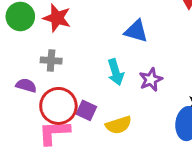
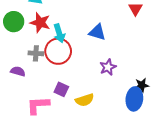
cyan arrow: (116, 72) -> (59, 33), moved
red circle: (58, 106) -> (58, 51), moved

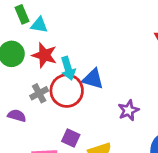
blue triangle: (97, 32) -> (93, 79), moved
gray cross: (36, 53) -> (39, 93), turned -32

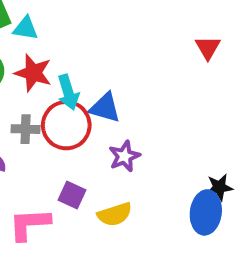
gray cross: (39, 93) -> (26, 129), turned 30
purple star: (128, 110) -> (124, 156), moved

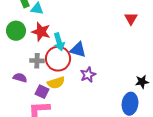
black star: (219, 187) -> (142, 82), moved
purple square: (72, 195) -> (42, 92), moved
yellow semicircle: (115, 214) -> (56, 83), moved

